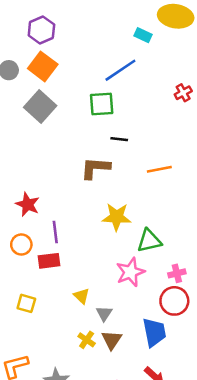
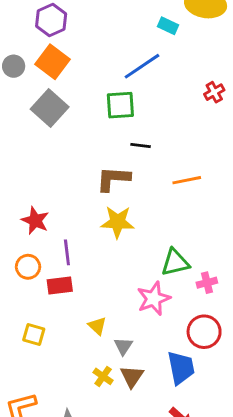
yellow star: (117, 217) -> (117, 222), moved
pink cross: (177, 273) -> (207, 283), moved

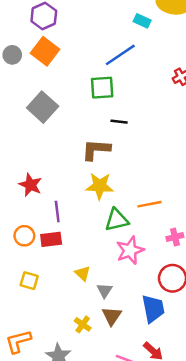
gray square: (50, 108) -> (43, 107), moved
orange line: (187, 180) -> (149, 204), moved
green triangle: (175, 262) -> (117, 220), moved
orange circle: (28, 267) -> (24, 236), moved
yellow cross: (103, 376) -> (83, 324), moved

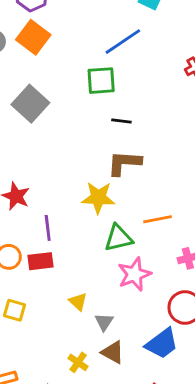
brown L-shape: (96, 150) -> (124, 163), moved
blue trapezoid: (153, 309) -> (162, 344), turned 64
brown triangle: (112, 316) -> (113, 352), turned -35

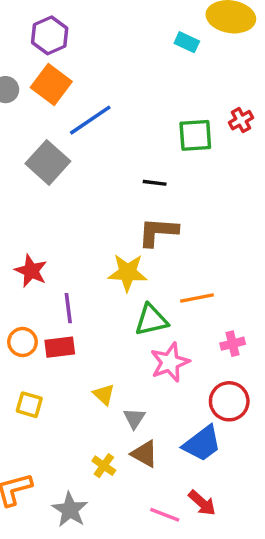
blue line: (123, 42) -> (90, 120), moved
green square: (101, 81) -> (195, 135), moved

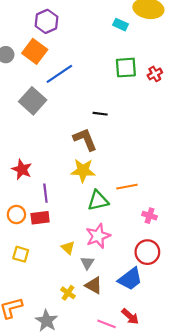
purple hexagon: (50, 35) -> (46, 21), moved
green square: (195, 135) -> (126, 68), moved
brown L-shape: (158, 232) -> (85, 139), moved, turned 64
pink cross: (233, 344) -> (150, 216), turned 32
pink star: (170, 362) -> (98, 236), moved

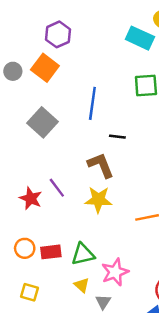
cyan rectangle: (121, 25) -> (140, 38), size x1.6
blue line: (59, 74) -> (92, 103), moved, turned -48
purple line: (45, 193) -> (57, 188), moved, turned -30
green triangle: (98, 201) -> (83, 254), moved

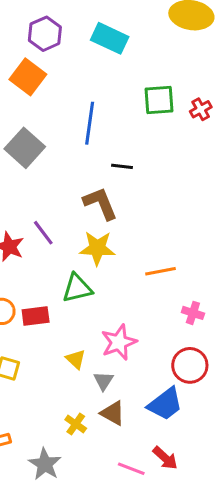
cyan rectangle: (140, 38) -> (110, 38), moved
green triangle: (83, 254) -> (77, 288), moved

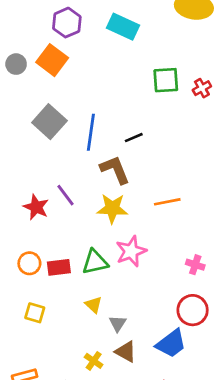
blue line: (90, 123) -> (91, 132), moved
black line: (122, 166) -> (134, 138), turned -30
orange line: (161, 271) -> (167, 202), moved
green triangle: (77, 288) -> (95, 262), moved
pink star: (119, 342) -> (131, 251), moved

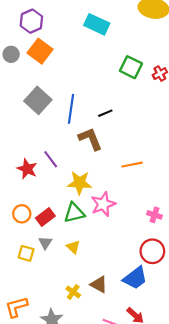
purple hexagon: (67, 23) -> (31, 21), moved
green square: (166, 80) -> (131, 67), turned 30
yellow star: (112, 208) -> (80, 183), moved
red rectangle: (59, 267) -> (45, 217), turned -30
gray triangle: (118, 323) -> (45, 243), moved

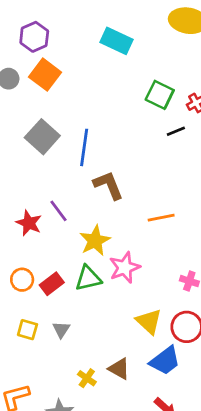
black line: (105, 113) -> (176, 131), moved
yellow star: (80, 183) -> (95, 241), turned -30
gray triangle: (45, 243) -> (61, 330), moved
yellow triangle: (73, 247) -> (149, 321), moved, size x1.5

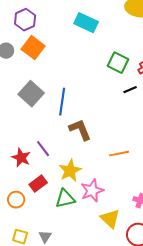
red rectangle: (52, 284) -> (38, 184), moved
yellow triangle: (149, 321) -> (110, 219), moved

